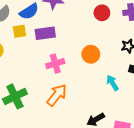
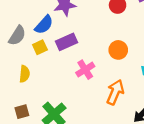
orange arrow: (57, 95) -> (115, 92), moved

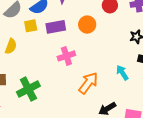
orange circle: (118, 50) -> (87, 25), moved

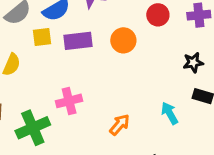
pink cross: (66, 56) -> (69, 101), moved
orange arrow: (88, 83) -> (120, 125), size x0.7

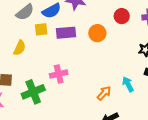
orange arrow: (120, 125) -> (104, 93), moved

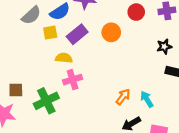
purple rectangle: (66, 33) -> (77, 34), turned -30
yellow semicircle: (20, 48) -> (64, 58), moved, turned -105
cyan arrow: (128, 84) -> (147, 99), moved

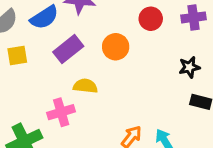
yellow square: (50, 33) -> (17, 55), moved
yellow semicircle: (64, 58) -> (85, 86), moved

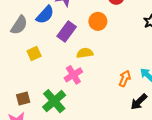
yellow square: (17, 55) -> (34, 53), moved

